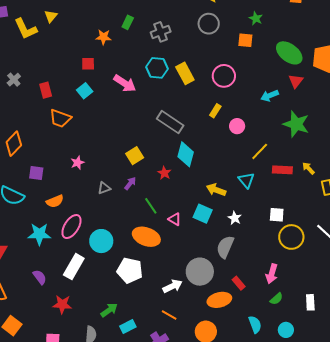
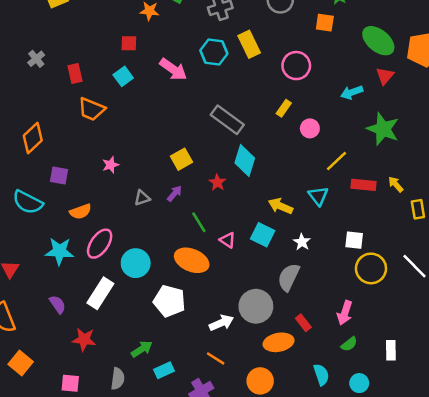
yellow rectangle: (185, 73) -> (249, 44), moved

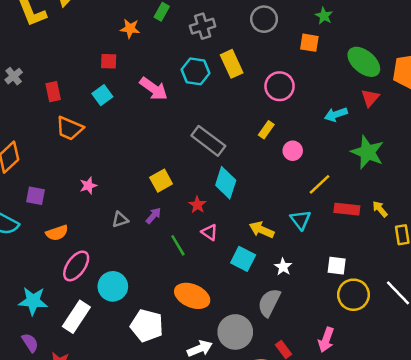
pink triangle: (228, 240) -> (209, 232), moved
cyan star: (59, 251) -> (33, 301), moved
orange ellipse: (192, 260) -> (192, 296), moved
purple semicircle: (58, 304) -> (30, 343), moved

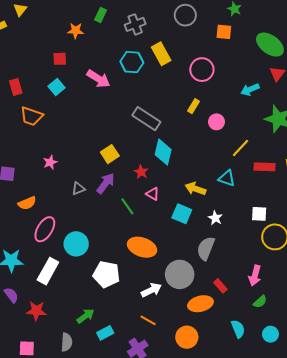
purple arrow: (153, 216) -> (106, 183), size x1.5
cyan triangle: (300, 220) -> (227, 178), turned -30

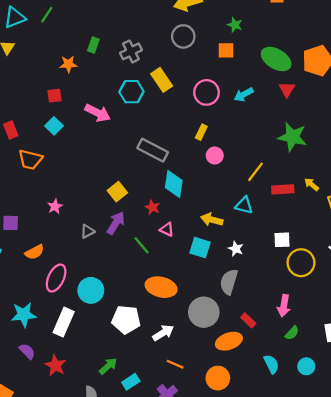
cyan arrow: (250, 89) -> (244, 95), moved
pink circle: (216, 122) -> (215, 156), moved
white arrow: (151, 290) -> (163, 333), moved
red star: (36, 311) -> (55, 365), turned 30

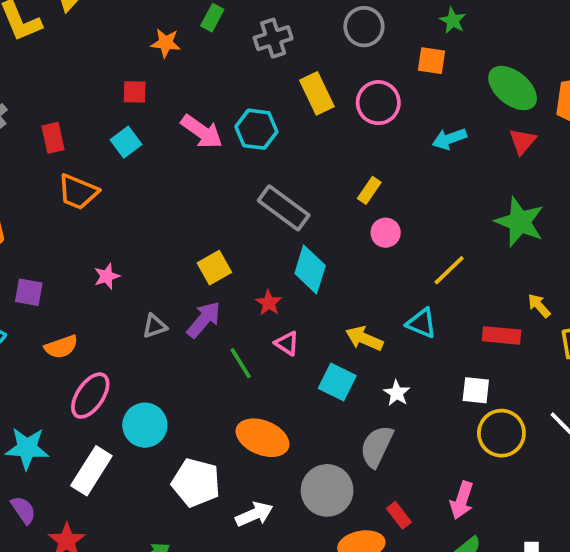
cyan hexagon: (131, 92) -> (256, 129), moved
pink circle: (207, 92) -> (378, 103), moved
red rectangle: (283, 189) -> (502, 335), moved

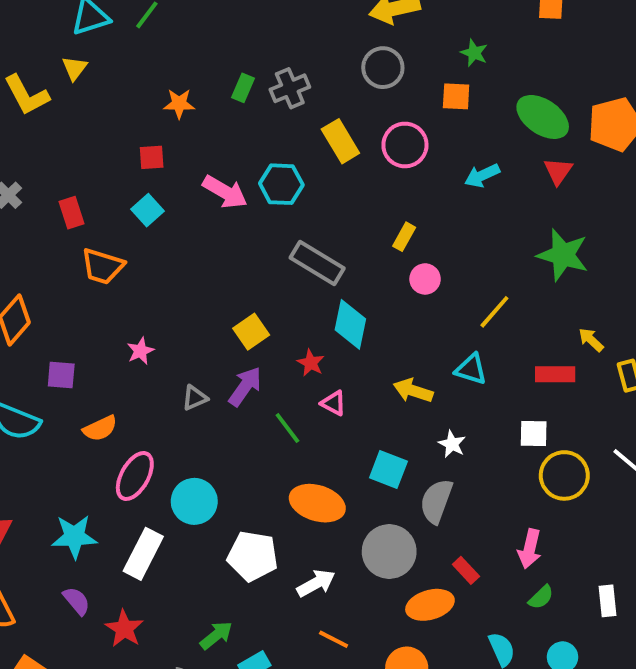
green rectangle: (212, 18) -> (243, 88), moved
cyan square: (337, 382) -> (388, 470), moved

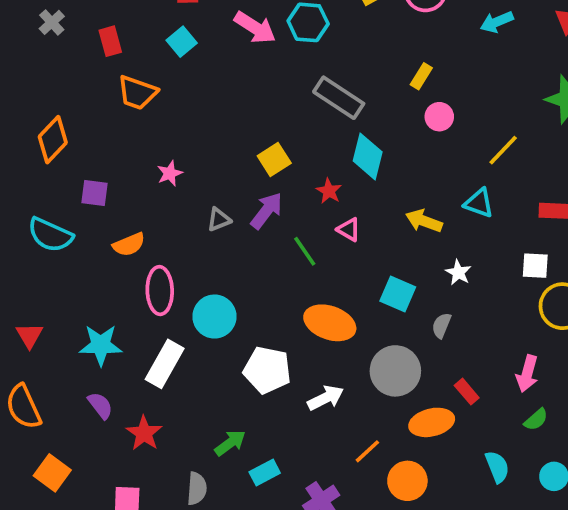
pink ellipse: (135, 476) -> (160, 291), turned -33
gray semicircle: (436, 501) -> (441, 325), size x0.6
orange line: (334, 639) -> (367, 451), moved, turned -72

